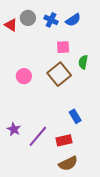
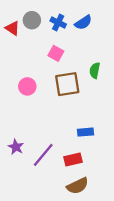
pink square: (63, 47) -> (56, 53), moved, turned 32
brown square: (59, 74) -> (67, 84), turned 30
blue rectangle: (75, 116) -> (86, 132), turned -64

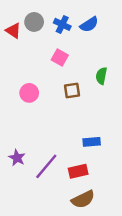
brown square: (67, 84) -> (72, 90), size x0.6

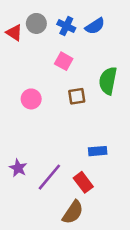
green semicircle: (101, 76) -> (108, 81), size x1.5
red rectangle: (78, 171) -> (83, 182), turned 66
brown semicircle: (83, 199) -> (73, 212), moved, turned -30

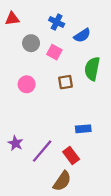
gray circle: (36, 23) -> (31, 43), moved
blue semicircle: (95, 26) -> (82, 35), moved
red triangle: (14, 33) -> (12, 19), moved, turned -40

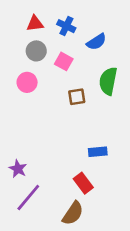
red triangle: (12, 19) -> (35, 23), moved
pink circle: (27, 84) -> (27, 82), moved
purple line: (42, 151) -> (28, 198), moved

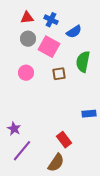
pink square: (64, 61) -> (49, 47), size x1.5
pink circle: (27, 82) -> (26, 73), moved
blue rectangle: (98, 152) -> (89, 114), moved

